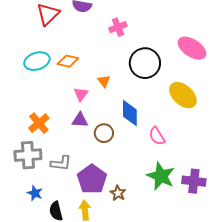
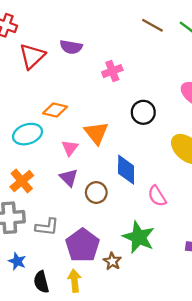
cyan ellipse: (37, 61) -> (28, 134), moved
black circle: (145, 63) -> (143, 112), size x0.7
orange triangle: (104, 81) -> (96, 133), size x1.6
purple triangle: (80, 120) -> (69, 178), turned 42
green star: (161, 176) -> (139, 237), moved

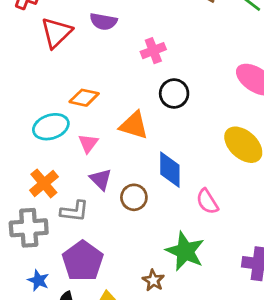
black circle: (143, 112) -> (174, 93), moved
orange triangle: (96, 133) -> (134, 125), turned -35
pink triangle: (70, 148) -> (88, 143), moved
gray L-shape: (47, 227) -> (74, 211), moved
purple pentagon: (83, 245) -> (83, 261), moved

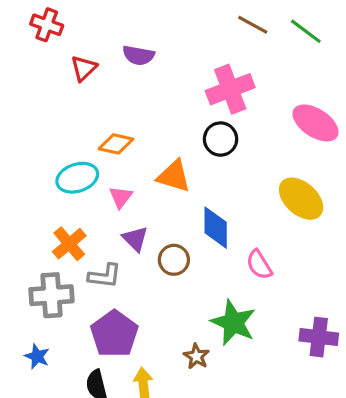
red triangle: (56, 33) -> (84, 68), size x0.7
pink cross: (153, 51) -> (230, 89), moved, size x1.6
blue star: (38, 280) -> (37, 356), moved

